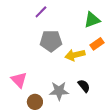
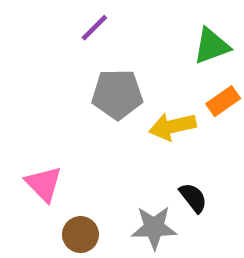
gray star: (59, 91) -> (154, 228), moved

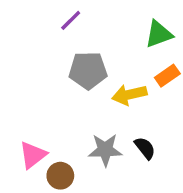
pink triangle: (44, 184) -> (33, 155), moved, turned 36
gray star: (154, 228) -> (105, 150), moved

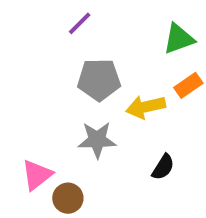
black semicircle: (145, 148) -> (163, 167), turned 70
gray star: (105, 150) -> (97, 140), moved

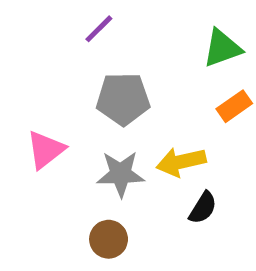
yellow arrow: (146, 107) -> (181, 162), moved
pink triangle: (37, 175) -> (46, 150), moved
brown circle: (68, 198) -> (109, 239), moved

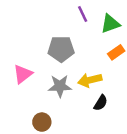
purple line: (99, 29) -> (83, 14), moved, turned -70
brown circle: (109, 239) -> (42, 122), moved

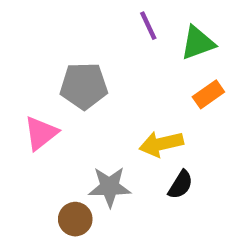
gray pentagon: (61, 49) -> (84, 86), moved
gray star: (60, 86) -> (110, 187), moved

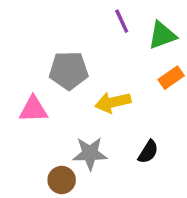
pink triangle: (41, 133) -> (33, 109), turned 36
yellow arrow: (161, 144) -> (113, 102), moved

